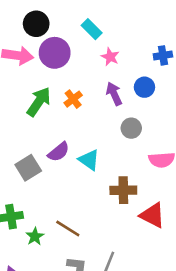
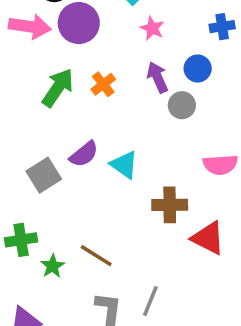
gray circle: (131, 128) -> (182, 105), moved

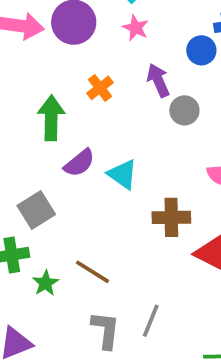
pink star: (152, 28) -> (136, 28), moved
blue circle: (198, 68) -> (201, 50), moved
green arrow: (58, 88) -> (51, 118), moved, turned -33
gray square: (44, 175) -> (36, 210), moved

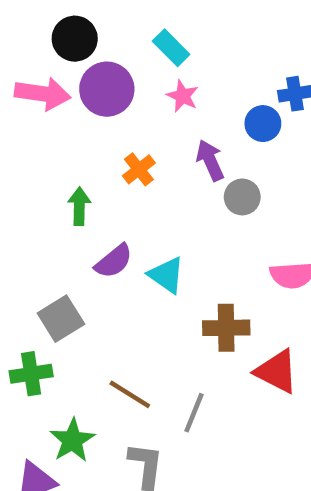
green arrow: (51, 118) -> (79, 206), size x0.7
green star: (46, 283) -> (72, 440), moved, size x1.4
gray line: (151, 321) -> (194, 413), moved

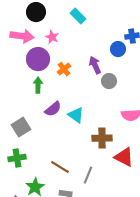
purple circle: (107, 89) -> (38, 59), moved
pink star: (183, 96) -> (52, 37), moved
gray square: (61, 319) -> (21, 127), moved

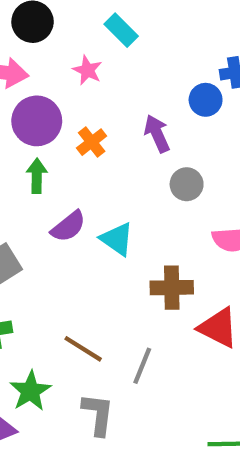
pink star: (52, 37) -> (87, 70), moved
gray circle: (109, 81) -> (187, 184), moved

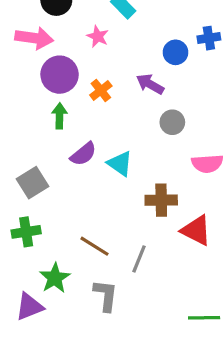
blue circle: (206, 100) -> (176, 52), moved
purple arrow: (157, 134) -> (150, 84), turned -36

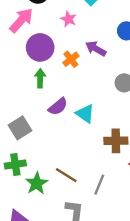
pink arrow: (34, 38) -> (21, 20), turned -56
purple arrow: (150, 84) -> (96, 49), moved
green star: (55, 278) -> (37, 183), moved

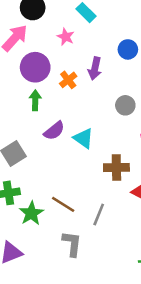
purple arrow: (96, 49) -> (95, 68), turned -108

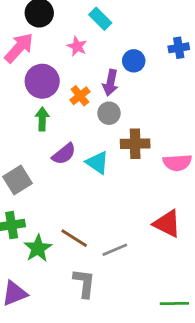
blue circle: (128, 49) -> (134, 61), moved
gray circle: (125, 105) -> (109, 113), moved
brown cross: (116, 168) -> (135, 144), moved
gray line: (99, 215) -> (115, 250), turned 45

